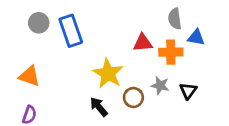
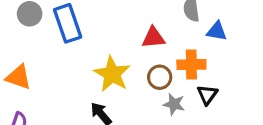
orange cross: (171, 52) -> (191, 65), moved
gray star: (160, 85) -> (174, 104), moved
brown circle: (133, 98) -> (160, 77), moved

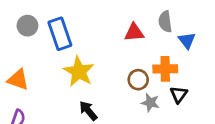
blue triangle: (217, 31) -> (187, 41), turned 42
red triangle: (153, 38) -> (134, 32), moved
yellow star: (112, 74) -> (79, 72), moved

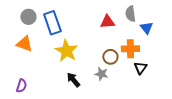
orange triangle: (18, 80) -> (24, 44), moved
gray star: (150, 103) -> (101, 74), moved

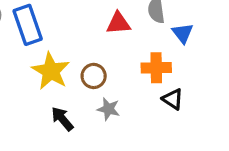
brown circle: (110, 57) -> (94, 76), moved
black triangle: (140, 68) -> (173, 99), turned -32

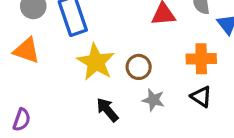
black triangle: (173, 99) -> (201, 97), moved

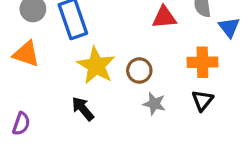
black triangle: (201, 97) -> (202, 100), turned 35
black arrow: (107, 110) -> (83, 109), moved

